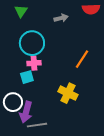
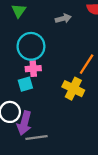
yellow cross: (68, 93) -> (73, 89), moved

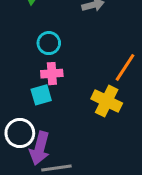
cyan circle: (31, 46) -> (49, 43), size x0.6

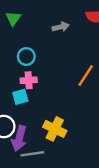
yellow cross: (107, 101) -> (55, 129), moved

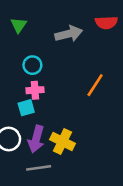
gray arrow: (61, 27) -> (69, 34), size x1.5
purple arrow: (19, 138) -> (36, 139), moved

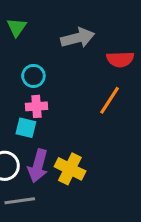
red semicircle: (106, 23) -> (120, 59), moved
cyan square: (26, 108) -> (26, 128), turned 30
gray line: (39, 168) -> (20, 201), moved

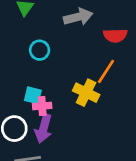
pink cross: (36, 106) -> (42, 106), moved
yellow cross: (70, 169) -> (86, 93), moved

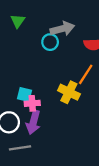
cyan circle: (40, 50) -> (50, 42), moved

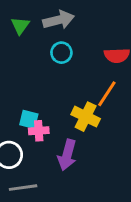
gray arrow: (62, 29) -> (59, 20), moved
purple arrow: (33, 122) -> (67, 155), moved

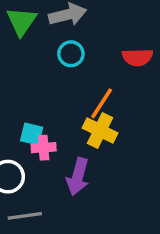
green triangle: (20, 26) -> (21, 21), size x1.4
orange line: (107, 94) -> (102, 103), moved

